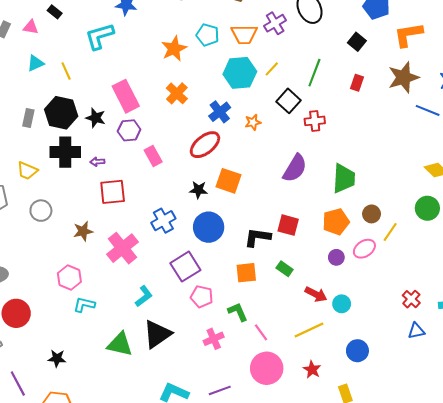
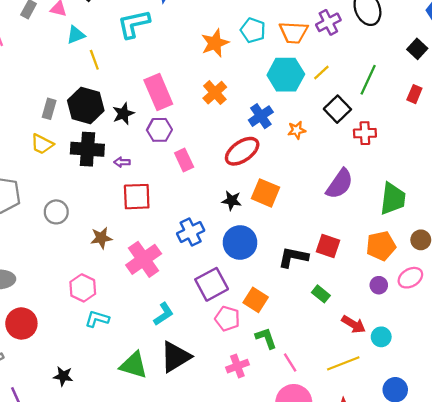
cyan triangle: (35, 63) -> (76, 35), moved
black star: (96, 118) -> (123, 114), turned 30
yellow trapezoid: (27, 171) -> (42, 144), moved
orange square: (246, 273) -> (256, 300), moved, turned 35

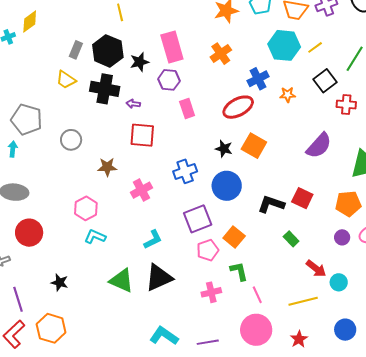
pink cross: (144, 259) -> (141, 190), size x0.7
pink pentagon: (227, 319) -> (208, 250), turned 30

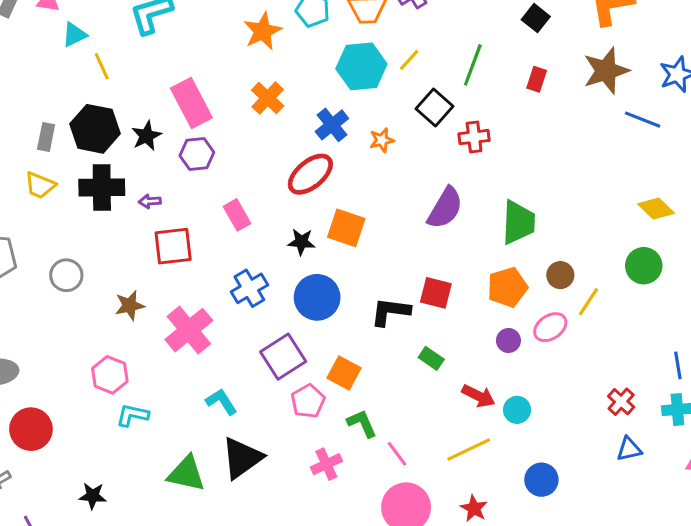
pink rectangle: (187, 108) -> (237, 215), moved
pink cross: (141, 190) -> (189, 330), size x1.4
cyan L-shape: (153, 239) -> (221, 402), turned -85

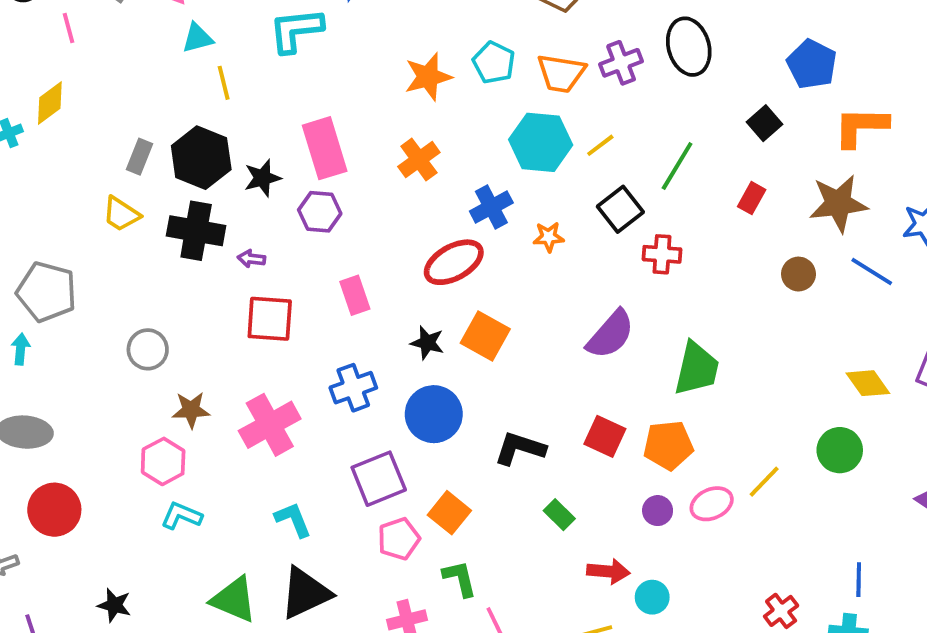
gray circle: (66, 275) -> (148, 349), moved
brown circle: (560, 275) -> (798, 274), moved
red square: (436, 293) -> (605, 436), moved
brown star: (130, 305) -> (191, 410), moved
red arrow: (478, 396) -> (608, 571), turned -32

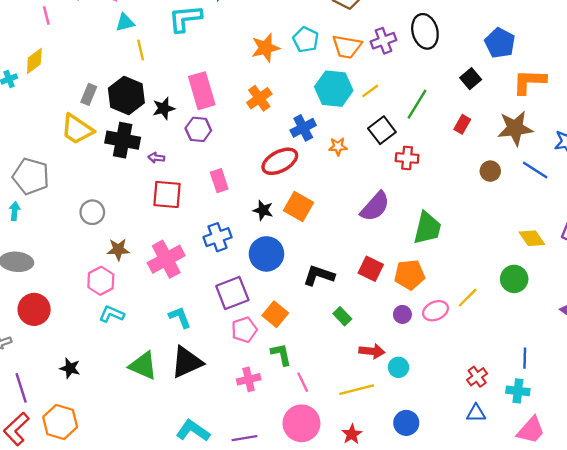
yellow trapezoid: (121, 214) -> (77, 129), size x1.4

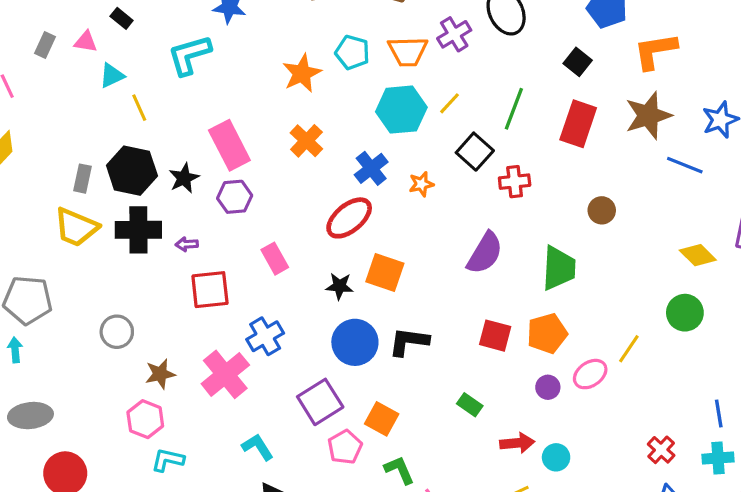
red rectangle: (462, 124) -> (578, 124), size x1.8
brown circle: (490, 171) -> (602, 210), moved
blue cross: (218, 237) -> (265, 336), moved
black L-shape: (319, 275) -> (409, 342), moved

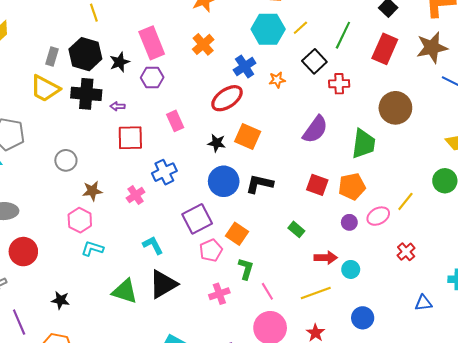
brown circle: (602, 210) -> (395, 108), size x1.8
pink cross: (225, 374) -> (136, 195), size x0.6
red cross: (661, 450) -> (406, 252), moved
green L-shape: (399, 470) -> (246, 269), turned 35

